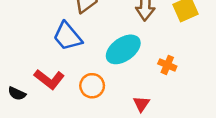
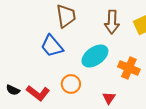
orange cross: (167, 65) -> (129, 68), size x1.5
red L-shape: (49, 79) -> (38, 93), moved

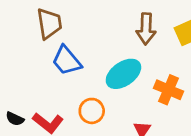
brown trapezoid: (66, 16) -> (49, 24), moved

